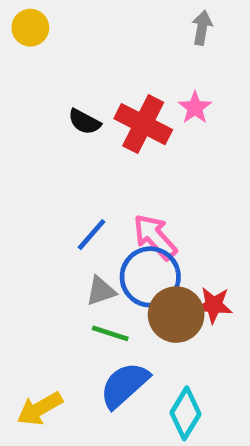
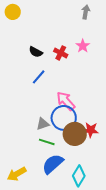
red cross: (143, 124) -> (61, 53), size x0.6
blue line: (91, 235) -> (39, 77), moved

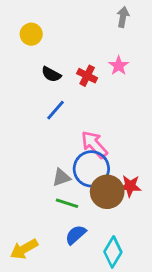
yellow circle: (13, 12) -> (31, 34), moved
blue semicircle: (53, 164) -> (76, 235), size x0.7

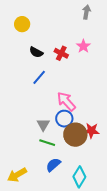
blue circle: (91, 169) -> (64, 119), size x0.7
gray triangle: (61, 177) -> (43, 125), turned -40

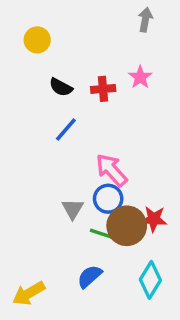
red cross: (61, 53) -> (103, 89), turned -32
green line: (47, 143) -> (103, 234), moved
cyan diamond: (79, 177) -> (150, 280), moved

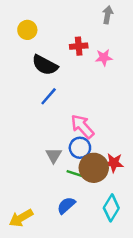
pink star: (140, 77) -> (104, 57), turned 30
black semicircle: (61, 87) -> (45, 65), size x1.5
red cross: (103, 89) -> (79, 46), moved

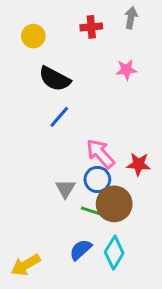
red cross: (79, 46) -> (91, 27), moved
red star: (114, 163) -> (139, 164), moved
cyan diamond: (111, 208) -> (114, 253), moved

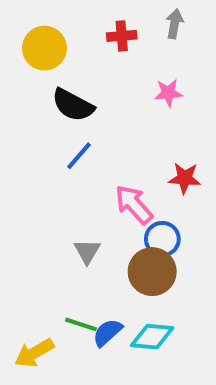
yellow circle: (33, 36) -> (44, 48), size x1.4
red star: (139, 164) -> (185, 178), moved
blue circle: (97, 179) -> (162, 239), moved
green line: (93, 212) -> (81, 324), moved
cyan diamond: (114, 253) -> (152, 337), turned 64

